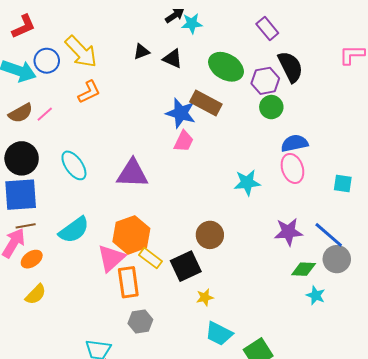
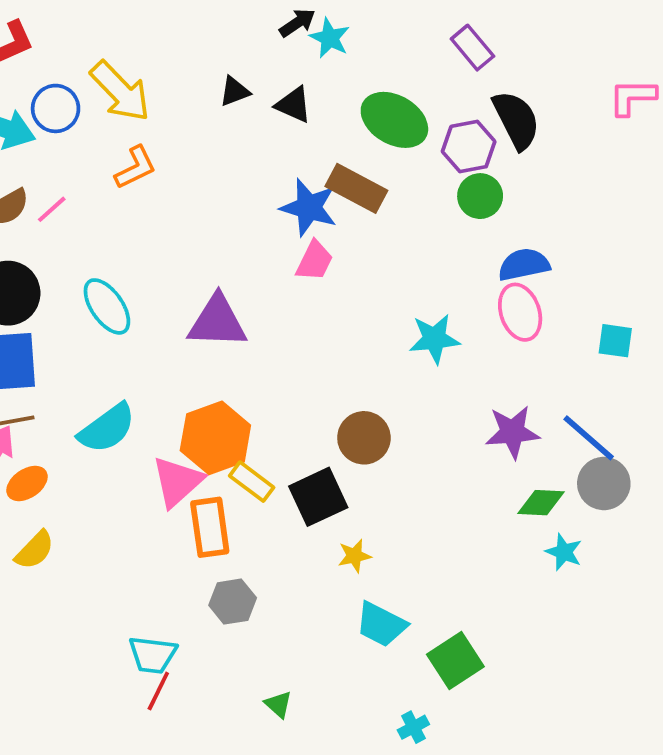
cyan star: (192, 23) -> (330, 38), turned 30

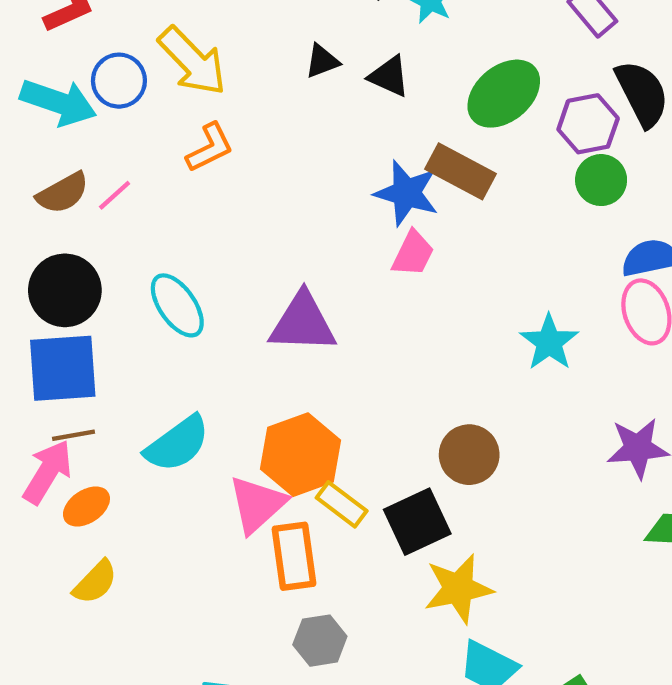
green ellipse: (394, 120) -> (504, 94), turned -70
cyan star: (434, 339) -> (549, 342), turned -30
yellow star: (354, 556) -> (458, 589), size x1.8

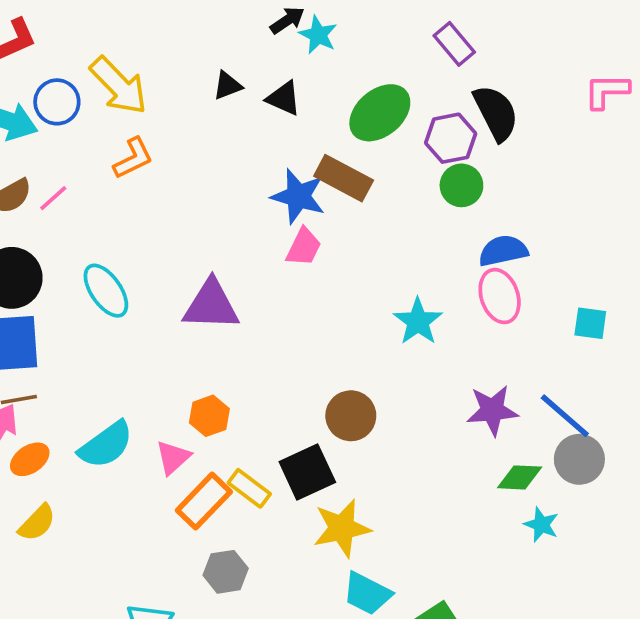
cyan semicircle: (177, 444) -> (106, 445), moved
orange hexagon: (301, 455) -> (209, 416), size x0.6
pink triangle: (257, 504) -> (173, 457), size x0.7
yellow rectangle: (342, 504) -> (249, 488), moved
orange rectangle: (294, 556) -> (204, 501), turned 52

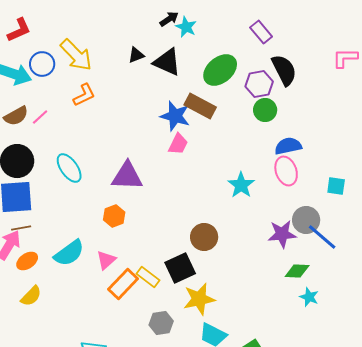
black triangle: (284, 98) -> (167, 62), size x1.4
orange hexagon: (209, 416) -> (114, 216), moved
gray circle: (579, 459) -> (306, 220), moved
gray hexagon: (226, 572) -> (161, 323), moved

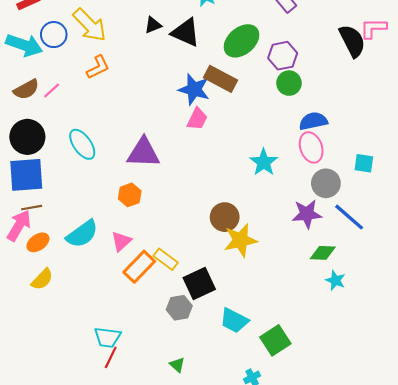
black semicircle: (284, 70) -> (352, 41), moved
gray circle: (306, 220) -> (326, 183), moved
black square: (180, 268) -> (199, 284), moved
yellow star: (199, 299) -> (240, 240), moved

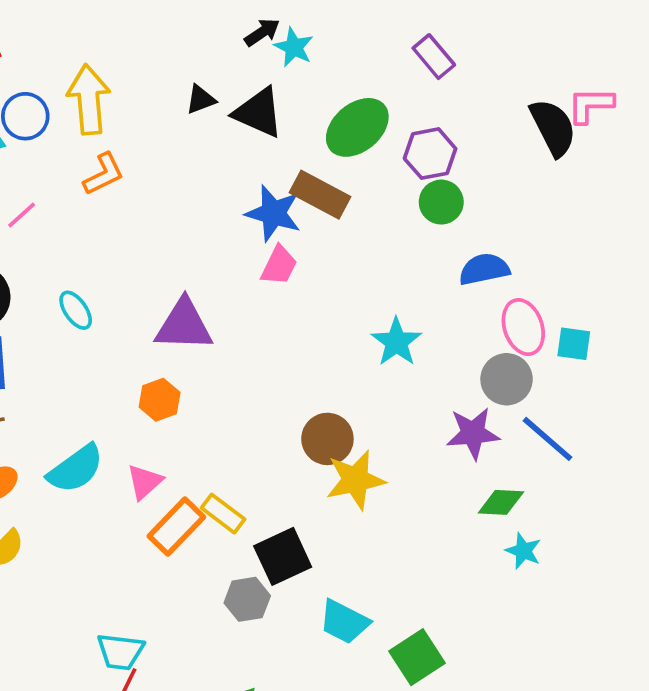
yellow arrow: (90, 25) -> (89, 99), turned -141
cyan ellipse: (82, 144) -> (76, 310), size x0.7
pink ellipse: (311, 147) -> (523, 327), moved

